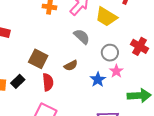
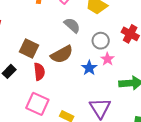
brown semicircle: (71, 65) -> (62, 54), size x1.6

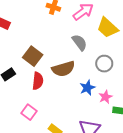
pink star: (107, 59) -> (105, 97), moved
pink square: (37, 104) -> (29, 112), size x0.7

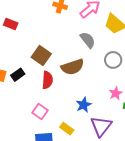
blue star: (87, 88) -> (84, 105), moved

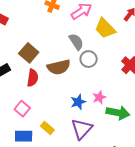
gray circle: (113, 60) -> (89, 59), moved
blue star: (84, 105) -> (78, 102), moved

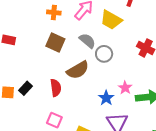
brown square: (29, 53) -> (55, 42), moved

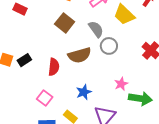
blue star: (106, 98) -> (84, 92), moved

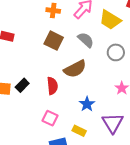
gray circle: (109, 46) -> (116, 52), moved

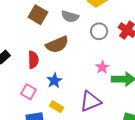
gray semicircle: (86, 40) -> (70, 16), turned 150
blue star: (87, 104) -> (54, 81), moved
purple triangle: (113, 123) -> (91, 101), turned 35

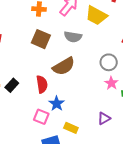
gray circle: (99, 31) -> (109, 62), moved
blue star: (54, 81) -> (57, 104), moved
purple triangle: (91, 101) -> (104, 118), size x0.6

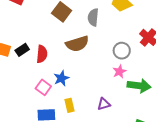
gray semicircle: (73, 37) -> (93, 17), turned 72
red semicircle: (42, 84) -> (42, 54), moved
yellow rectangle: (71, 128) -> (70, 105), turned 40

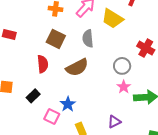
black rectangle: (22, 50) -> (33, 96), moved
red semicircle: (42, 54) -> (43, 64), moved

